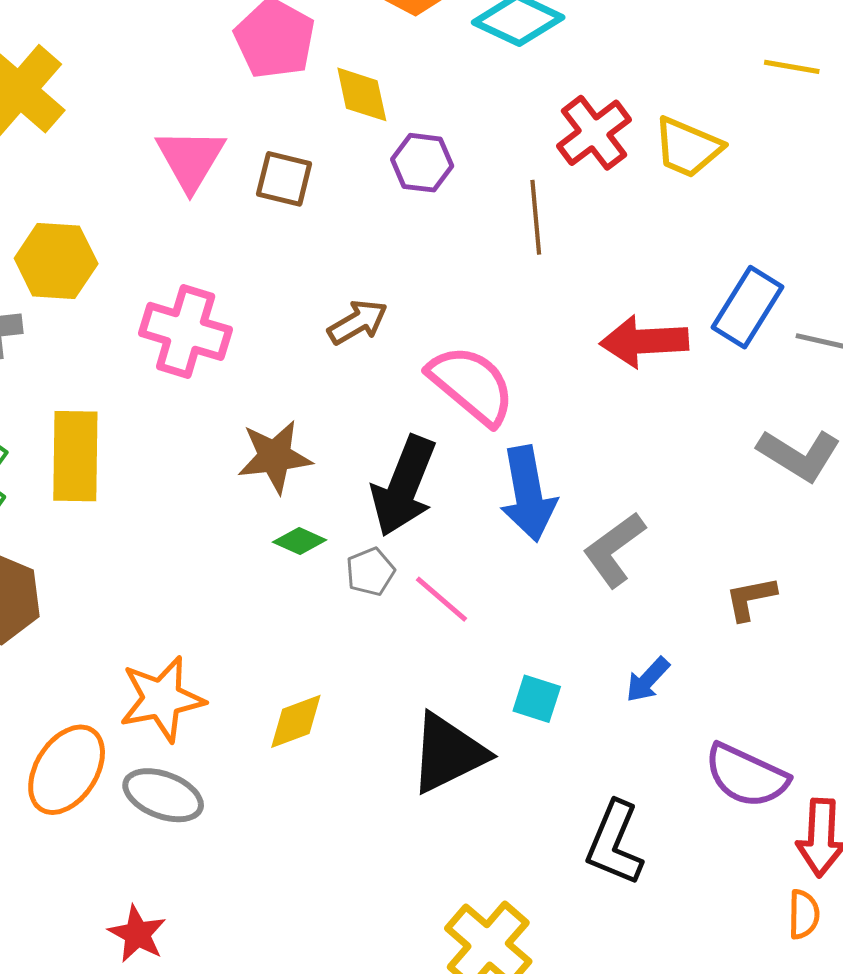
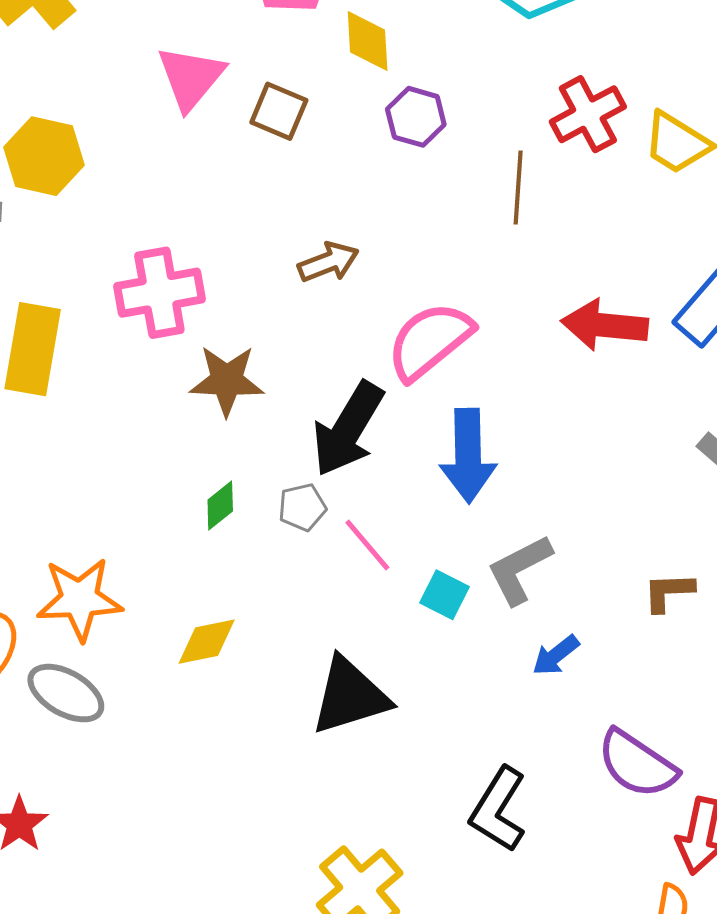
pink cross: (186, 331) -> (159, 293), moved, turned -36
pink semicircle: (471, 385) -> (430, 341), turned -88
green diamond: (300, 541) -> (220, 506), moved, turned -72
gray L-shape: (614, 550) -> (519, 569), moved
cyan square: (537, 699) -> (445, 595), moved

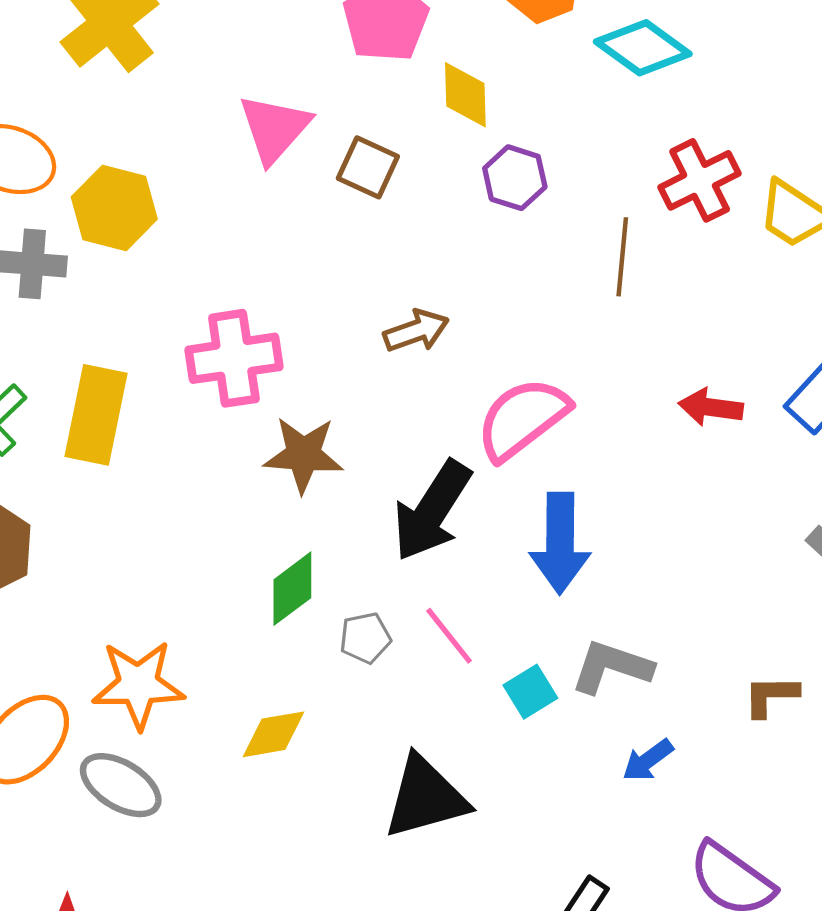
red arrow: (605, 325) -> (711, 407), size x0.7
green diamond: (220, 506) -> (292, 589), size x1.4
gray pentagon: (302, 507) -> (365, 638), moved
gray L-shape: (519, 569) -> (612, 667), turned 44
cyan square: (445, 595) -> (530, 692), turned 30

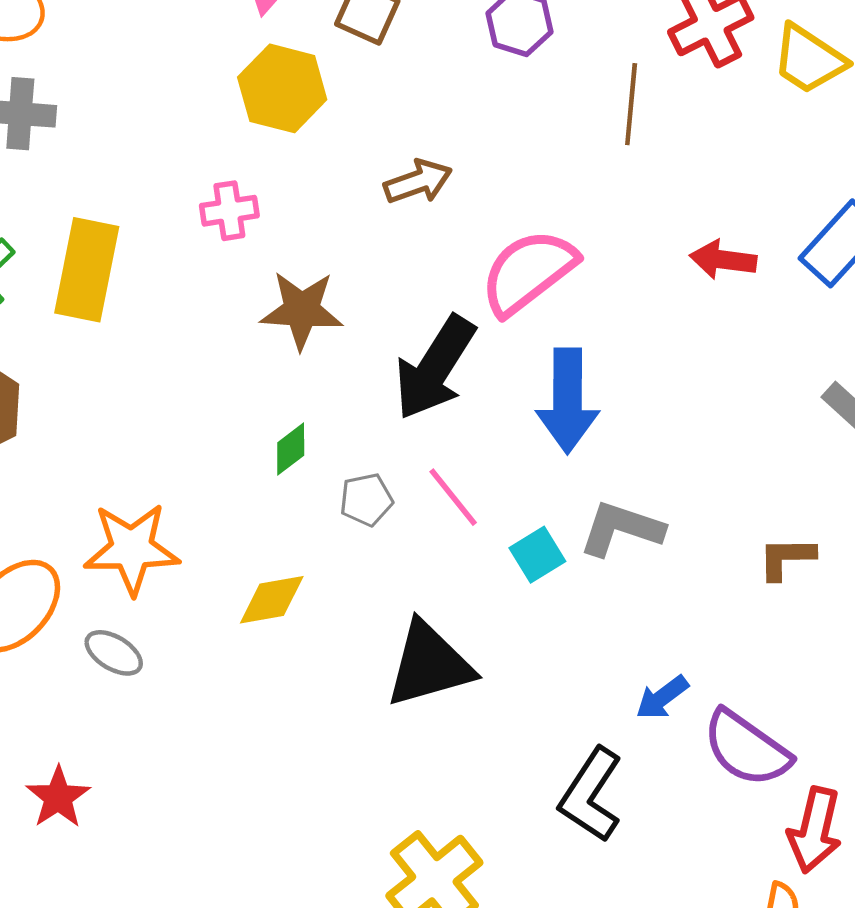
yellow hexagon: (114, 208) -> (282, 88), moved
pink cross: (234, 358) -> (229, 211), size x0.6
green diamond: (292, 589) -> (291, 449), size x0.7
blue arrow: (648, 760) -> (662, 698), moved
gray ellipse: (121, 785) -> (114, 653), size x0.7

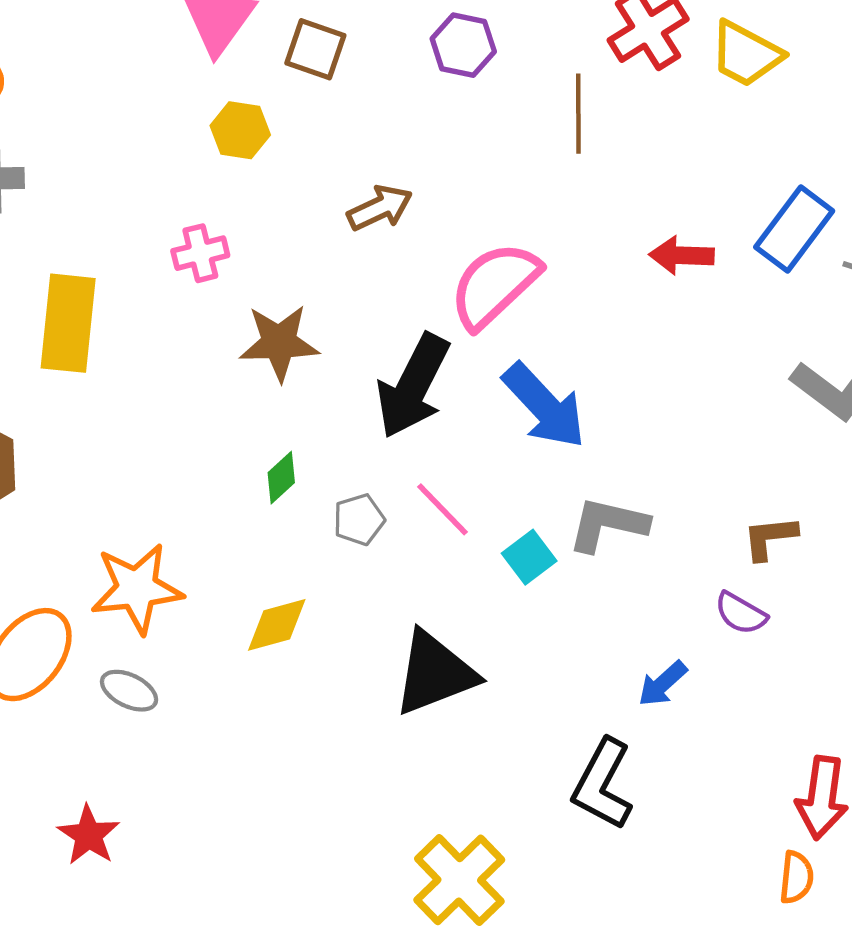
yellow hexagon: (282, 88) -> (240, 130), size x0.7
blue arrow: (568, 401) -> (544, 406), turned -38
purple semicircle: (747, 748) -> (741, 613), moved, size x0.6

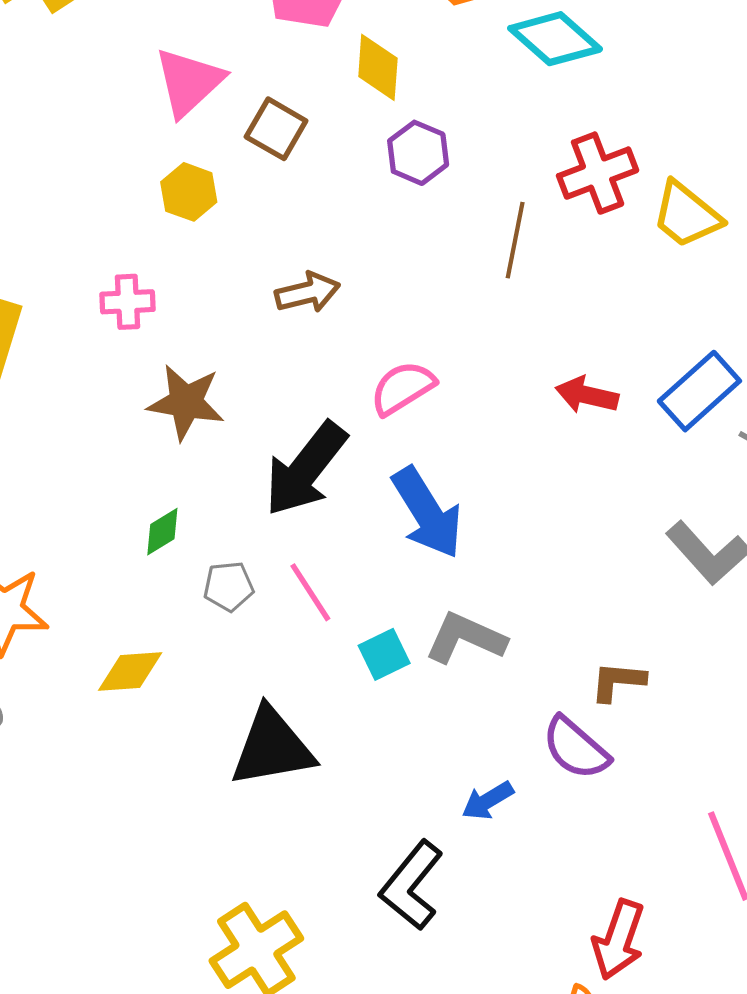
pink semicircle: (494, 285) -> (403, 388), size x0.7
purple semicircle: (741, 613) -> (576, 748), size x1.4

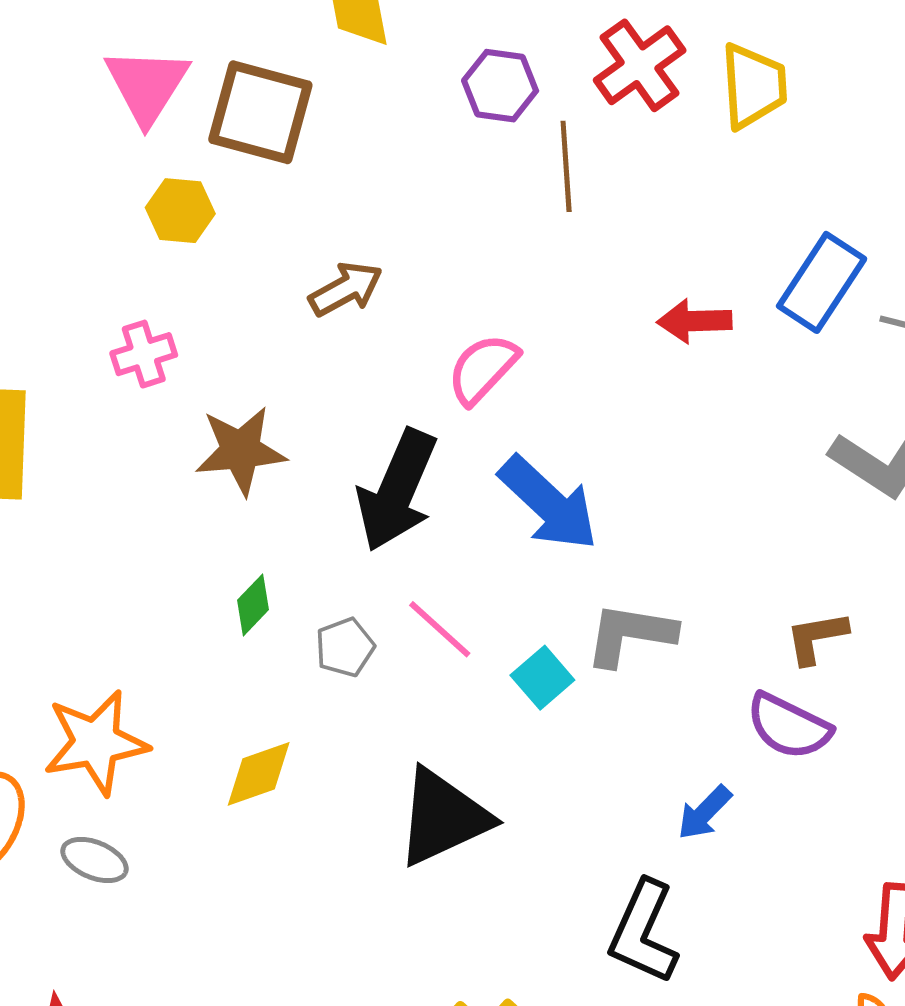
brown square: (276, 129) -> (260, 112), size x1.5
purple hexagon: (418, 153) -> (500, 86), moved
yellow trapezoid: (687, 215) -> (753, 86), turned -118

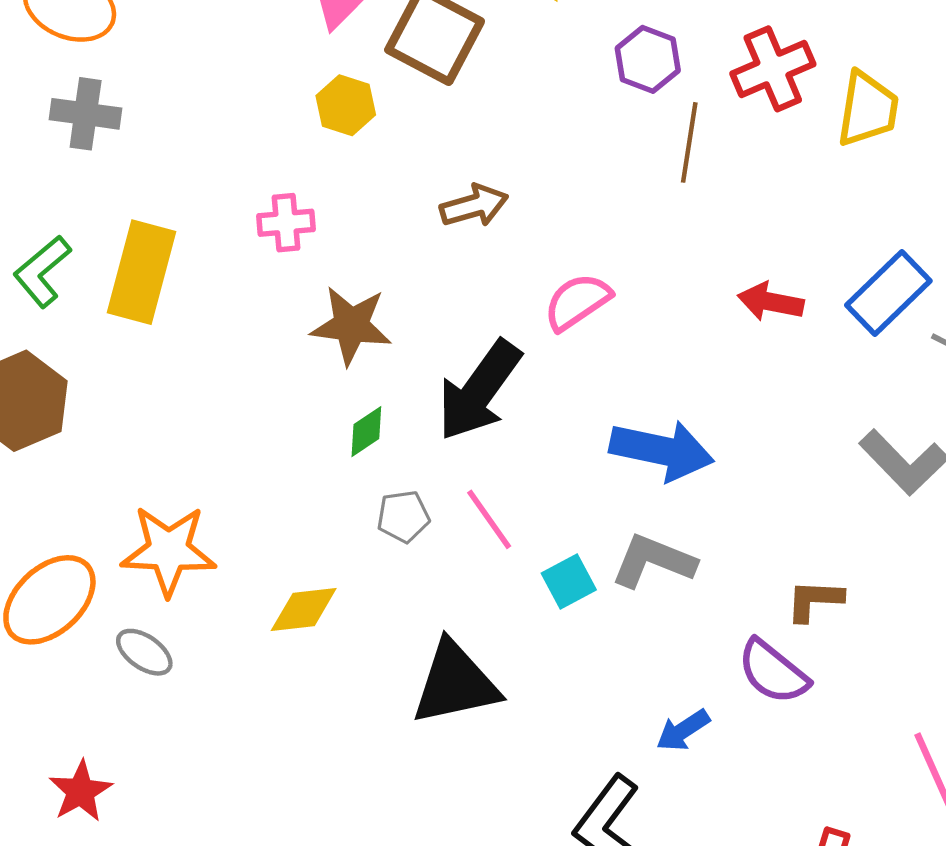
blue arrow: (549, 503) -> (662, 450), moved, turned -44
green diamond: (253, 605) -> (366, 432), moved

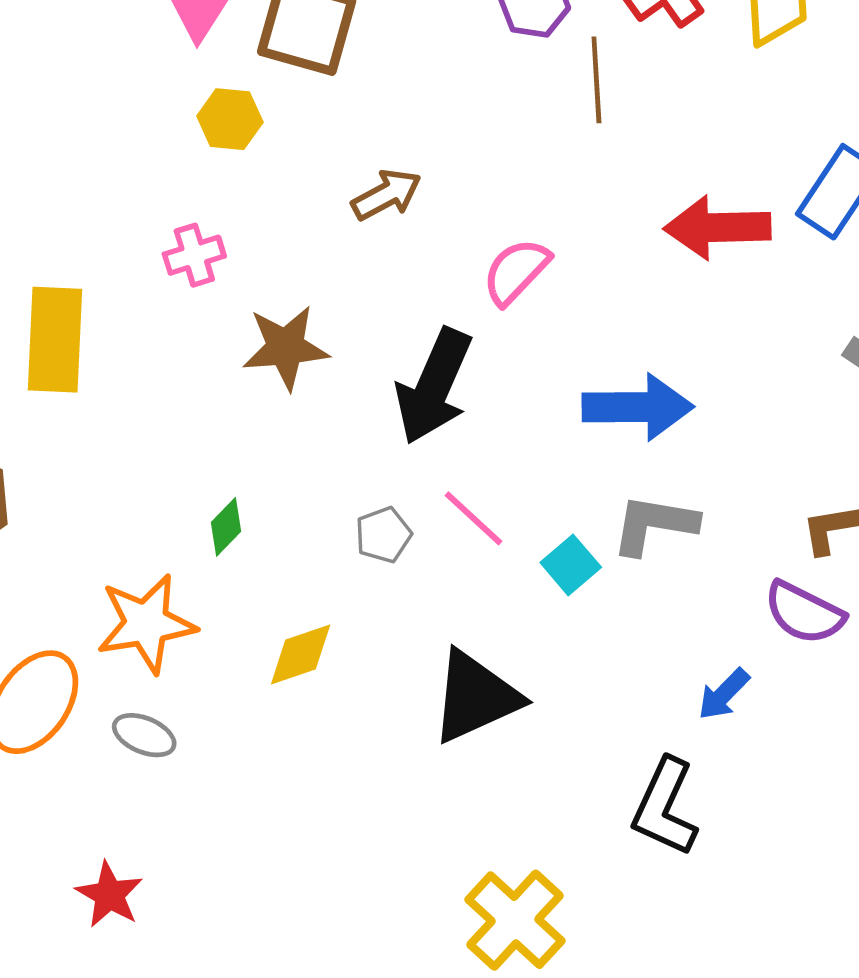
red arrow: (771, 302) -> (717, 227), size x1.5
green diamond: (366, 432) -> (226, 527), moved

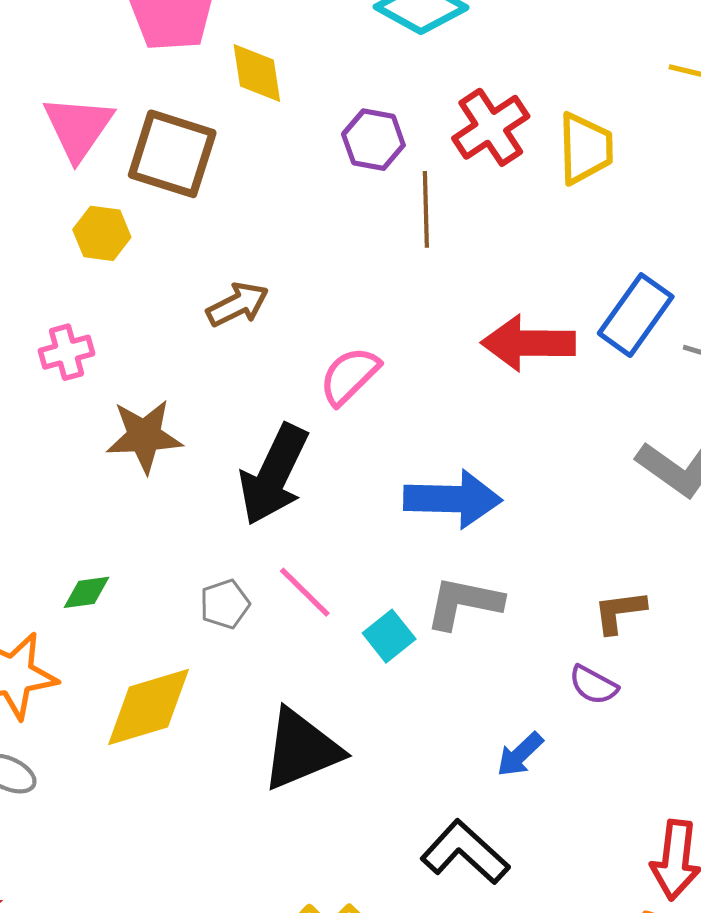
green diamond: (226, 527) -> (87, 592), turned 36
purple semicircle: (804, 613) -> (593, 685), size x0.7
yellow diamond: (301, 654) -> (148, 707), size x1.5
black L-shape: (665, 807) -> (465, 852), turned 106

